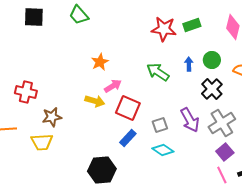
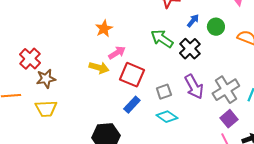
blue arrow: (189, 64) -> (193, 21), moved, turned 40
black cross: (212, 89) -> (190, 49), moved
red cross: (26, 92) -> (30, 59), turned 30
brown star: (52, 117) -> (46, 79), moved

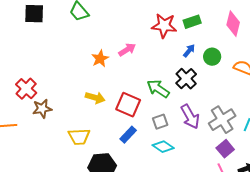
green arrow: (162, 39) -> (158, 89), moved
pink arrow: (117, 53) -> (127, 50), moved
yellow trapezoid: (46, 109) -> (79, 137), moved

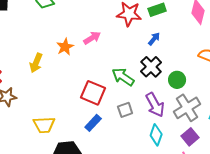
green circle: (212, 57) -> (177, 80), moved
yellow arrow: (95, 98) -> (36, 63), moved, turned 96
cyan diamond: (163, 147) -> (156, 135), moved, turned 75

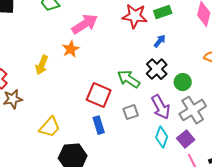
pink arrow: (92, 38) -> (85, 24), moved, size x1.5
blue rectangle: (93, 123) -> (99, 125), turned -60
yellow trapezoid: (44, 125) -> (50, 127), turned -45
purple square: (190, 137) -> (186, 139), moved

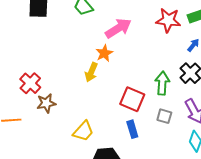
yellow arrow: (42, 65) -> (91, 72), moved
green arrow: (129, 79) -> (162, 83), turned 60
gray square: (131, 112) -> (164, 116), turned 35

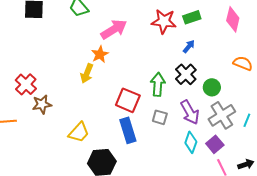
blue rectangle: (132, 129) -> (128, 130), size x1.4

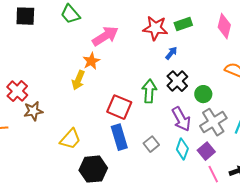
blue arrow: (189, 46) -> (171, 53), moved
gray square: (160, 117) -> (151, 144), moved, turned 35

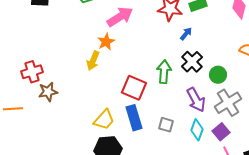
red cross: (17, 91) -> (32, 72), turned 30
yellow trapezoid: (70, 139) -> (104, 120), moved
gray square: (151, 144) -> (166, 125), turned -35

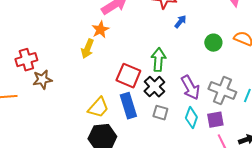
black cross: (192, 62) -> (154, 87), moved
green circle: (218, 75) -> (213, 43), moved
gray cross: (228, 103) -> (222, 91), turned -36
purple square: (221, 132) -> (215, 120), turned 30

